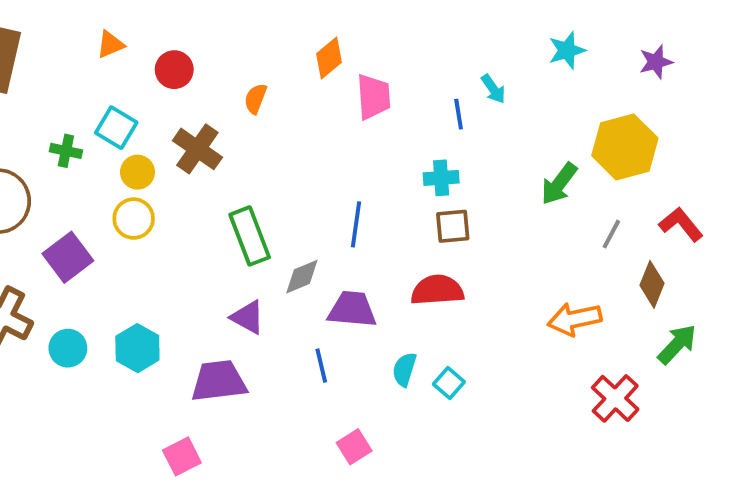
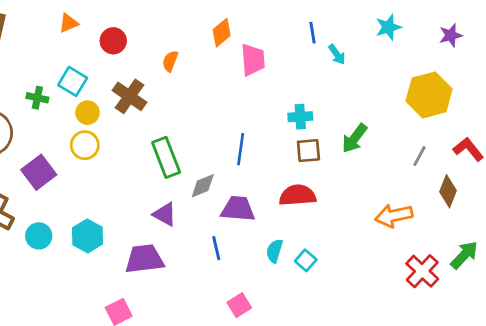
blue line: (459, 114) -> (312, 33), moved
green arrow: (559, 184) -> (354, 138), moved
green arrow: (677, 344) -> (464, 255), moved

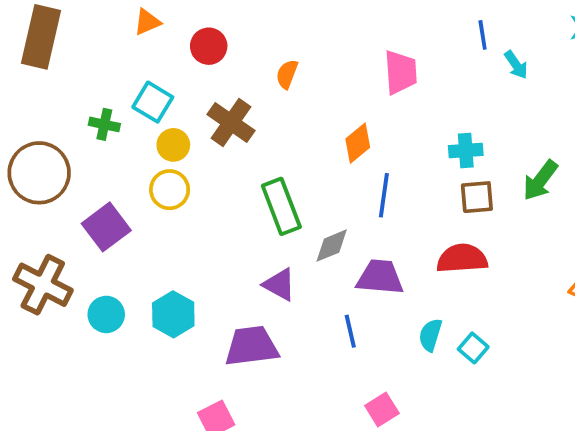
orange diamond: (222, 33) -> (358, 143), moved

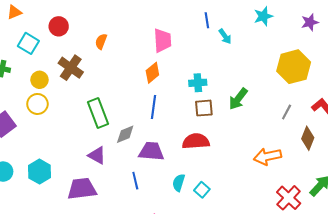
orange triangle: (147, 22) -> (14, 12), moved
cyan square: (153, 102) -> (28, 43), moved
orange diamond: (358, 143) -> (152, 73), moved

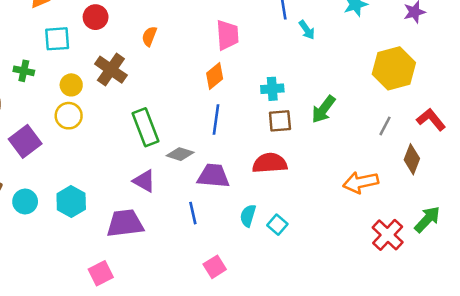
cyan square: (28, 43) -> (57, 39), turned -35
gray diamond: (125, 134) -> (180, 154), turned 40

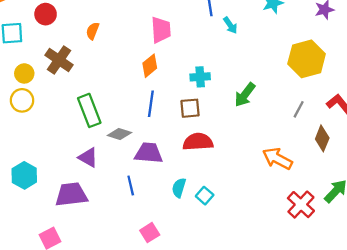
brown square: (280, 121) -> (190, 108), moved
orange arrow: (361, 182) -> (277, 159), turned 40

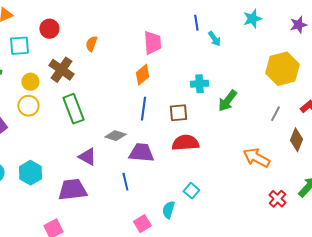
cyan cross: (200, 77) -> (199, 84), moved
green rectangle: (89, 110) -> (73, 109), moved
cyan semicircle: (179, 188) -> (168, 210), moved
red cross: (301, 205) -> (277, 199), size x0.7

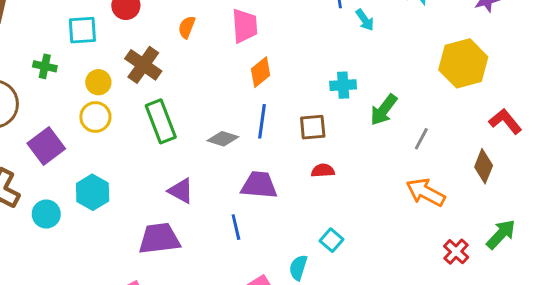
pink trapezoid: (152, 43) -> (245, 26), moved
gray line: (275, 114) -> (421, 139), moved
gray diamond: (115, 136) -> (223, 139), moved
red semicircle: (185, 143) -> (323, 171), size x0.6
cyan hexagon: (30, 173) -> (93, 192), moved

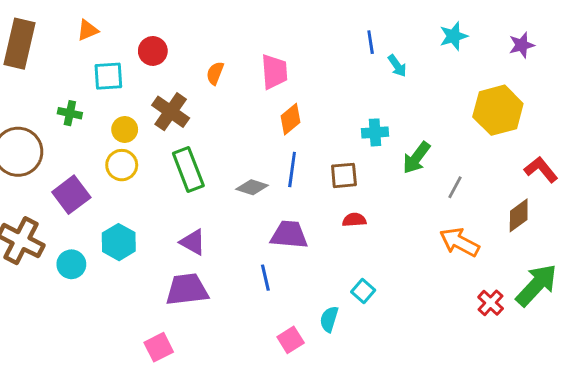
brown diamond: (484, 166) -> (519, 215), turned 32
purple triangle: (181, 191) -> (193, 242), moved
green arrow: (501, 234) -> (536, 285), size x1.4

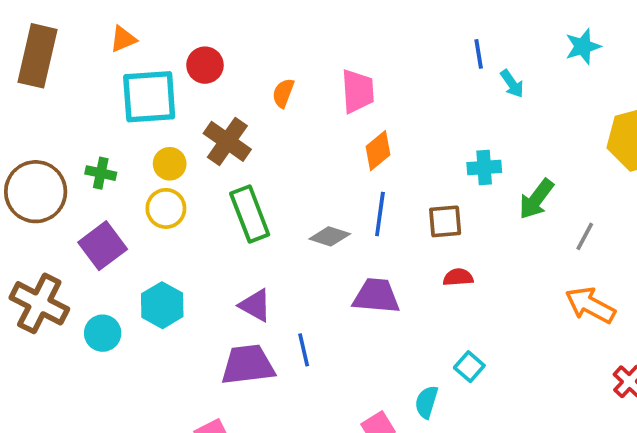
cyan square: (108, 76) -> (149, 97), size x1.5
green cross: (70, 113) -> (101, 173), moved
blue line: (265, 278) -> (304, 350), moved

